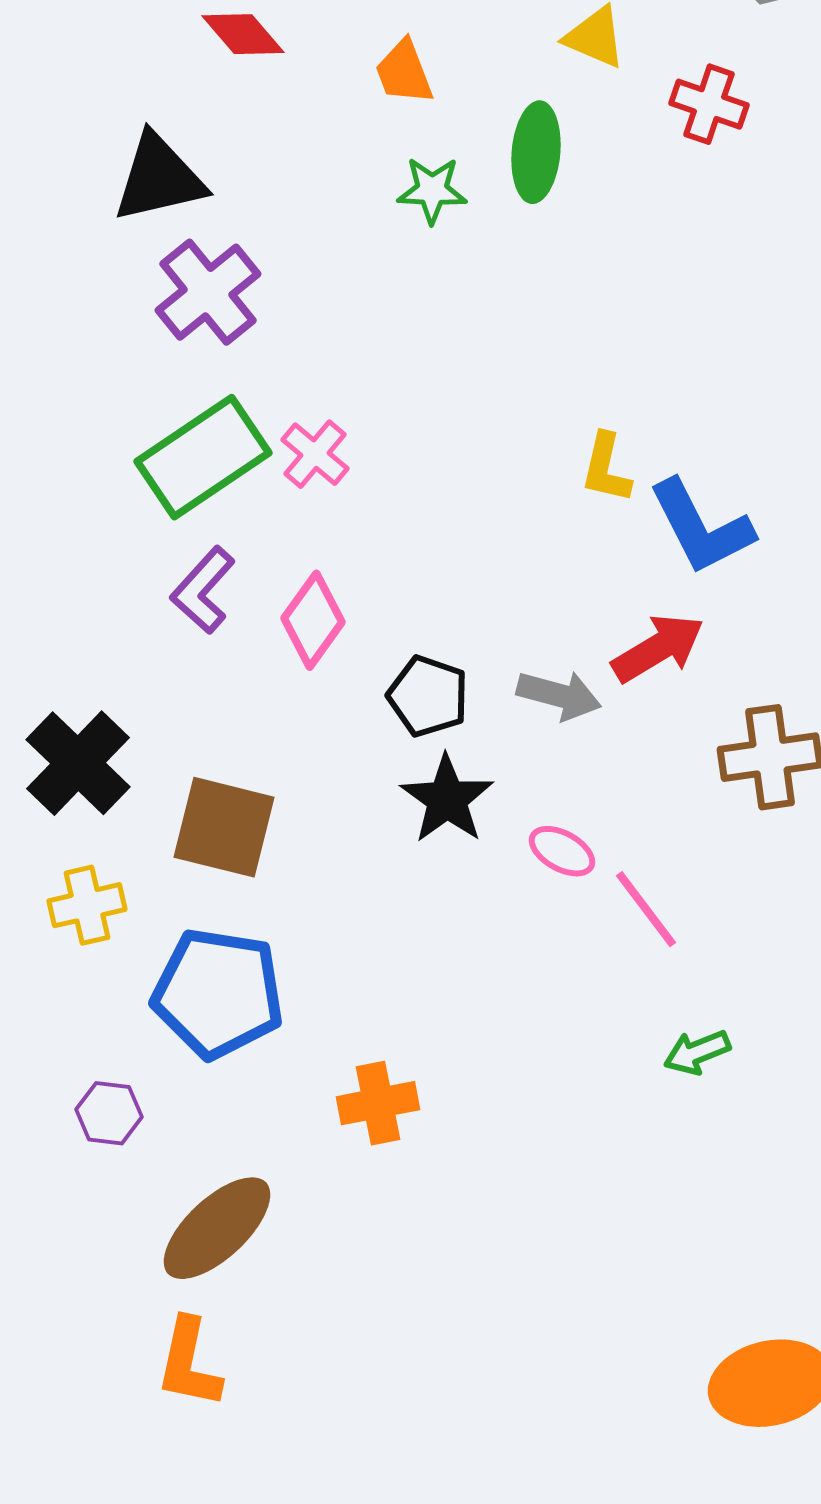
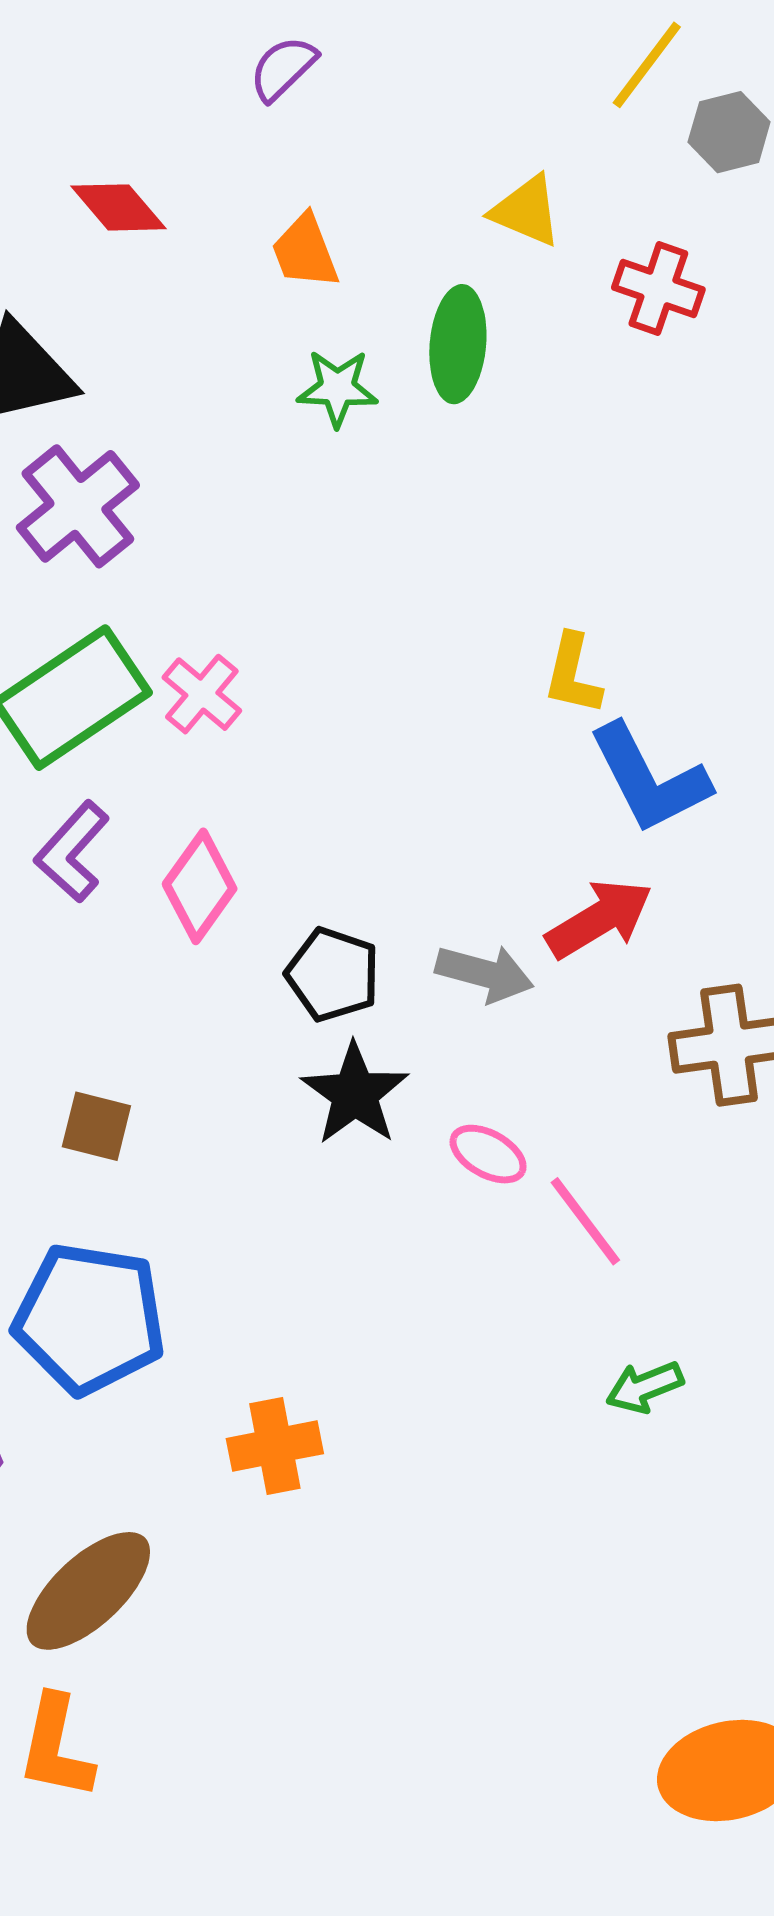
yellow L-shape: (606, 468) -> (573, 674), moved
brown square: (224, 827) -> (96, 1126), size x0.6

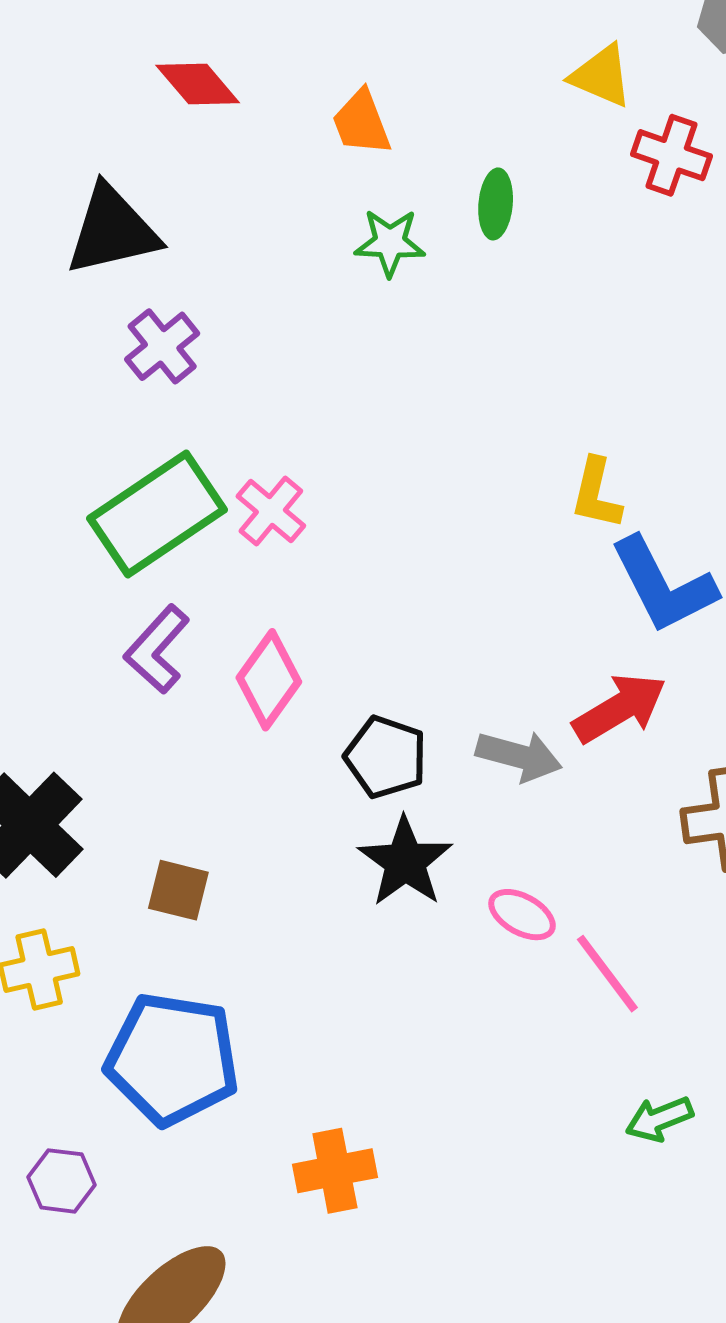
yellow triangle: (526, 211) -> (601, 76), moved
green ellipse: (458, 344) -> (496, 204), size x0.7
purple cross: (78, 506) -> (162, 346), size x0.7

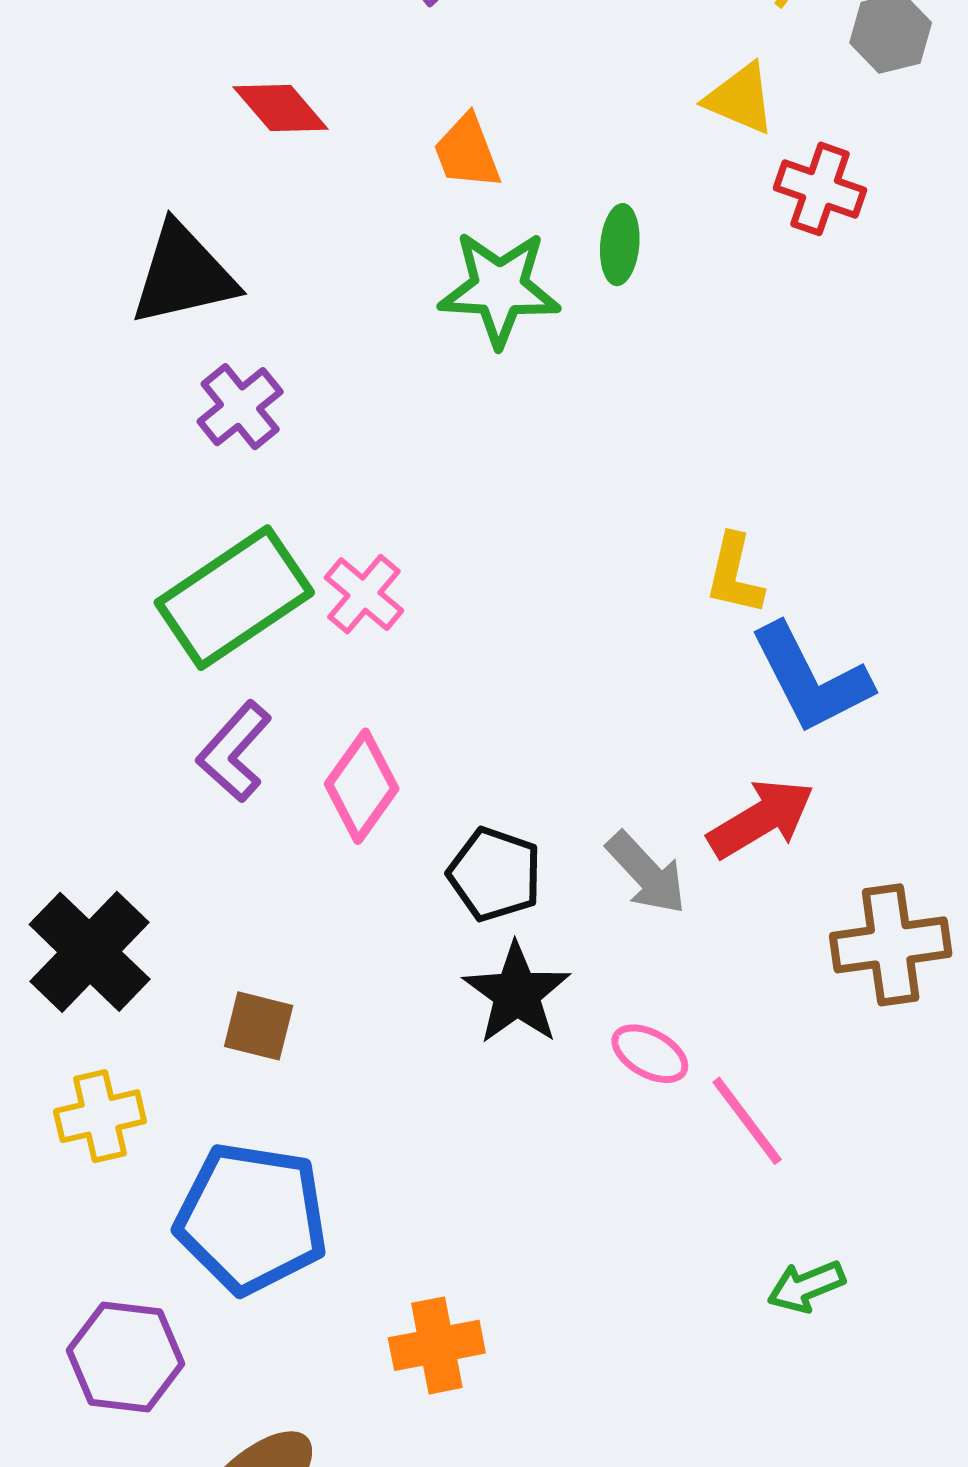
green star: (390, 243) -> (499, 289), size x1.5
gray arrow: (519, 756) -> (646, 873), turned 32
purple hexagon: (61, 1181) -> (125, 1357), size x1.5

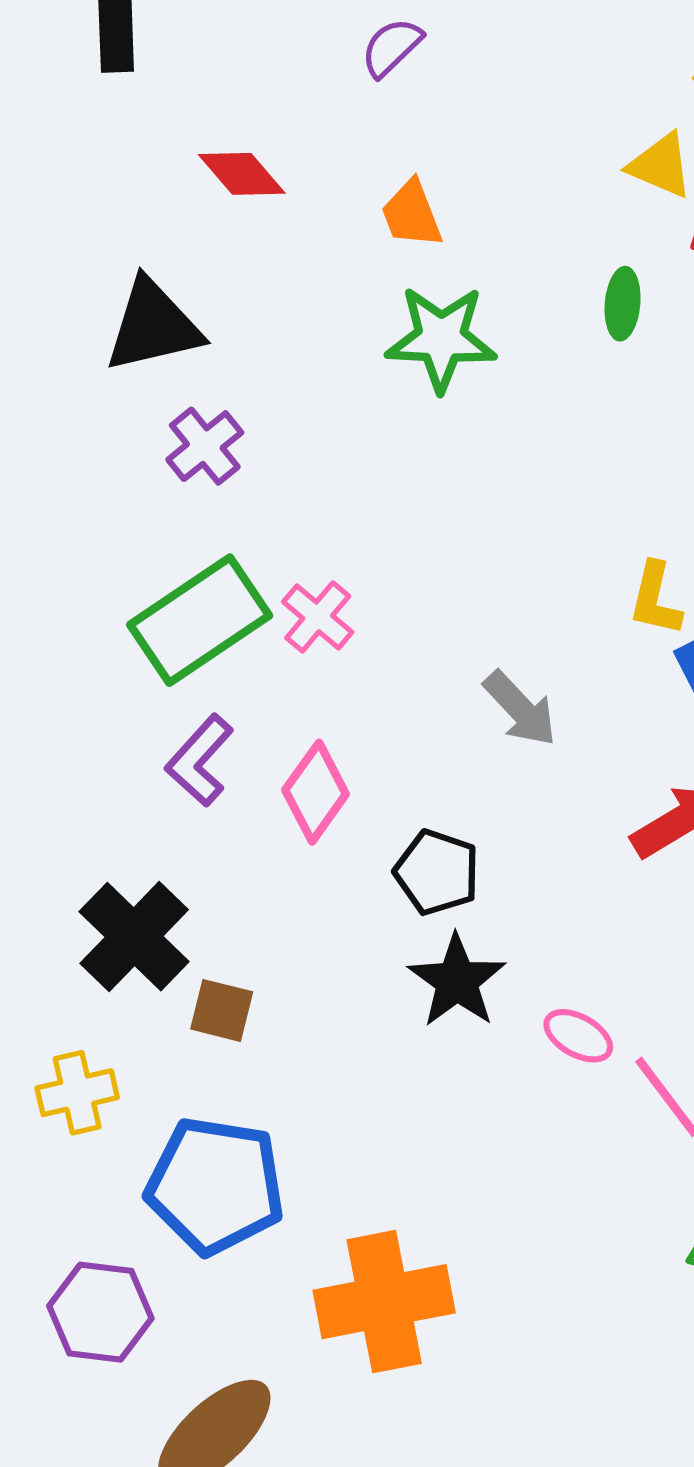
green ellipse: (620, 245) -> (623, 304), moved
gray arrow: (646, 873) -> (520, 709), moved
black cross: (90, 952) -> (134, 937), moved
orange cross: (437, 1345) -> (384, 1302), size x1.6

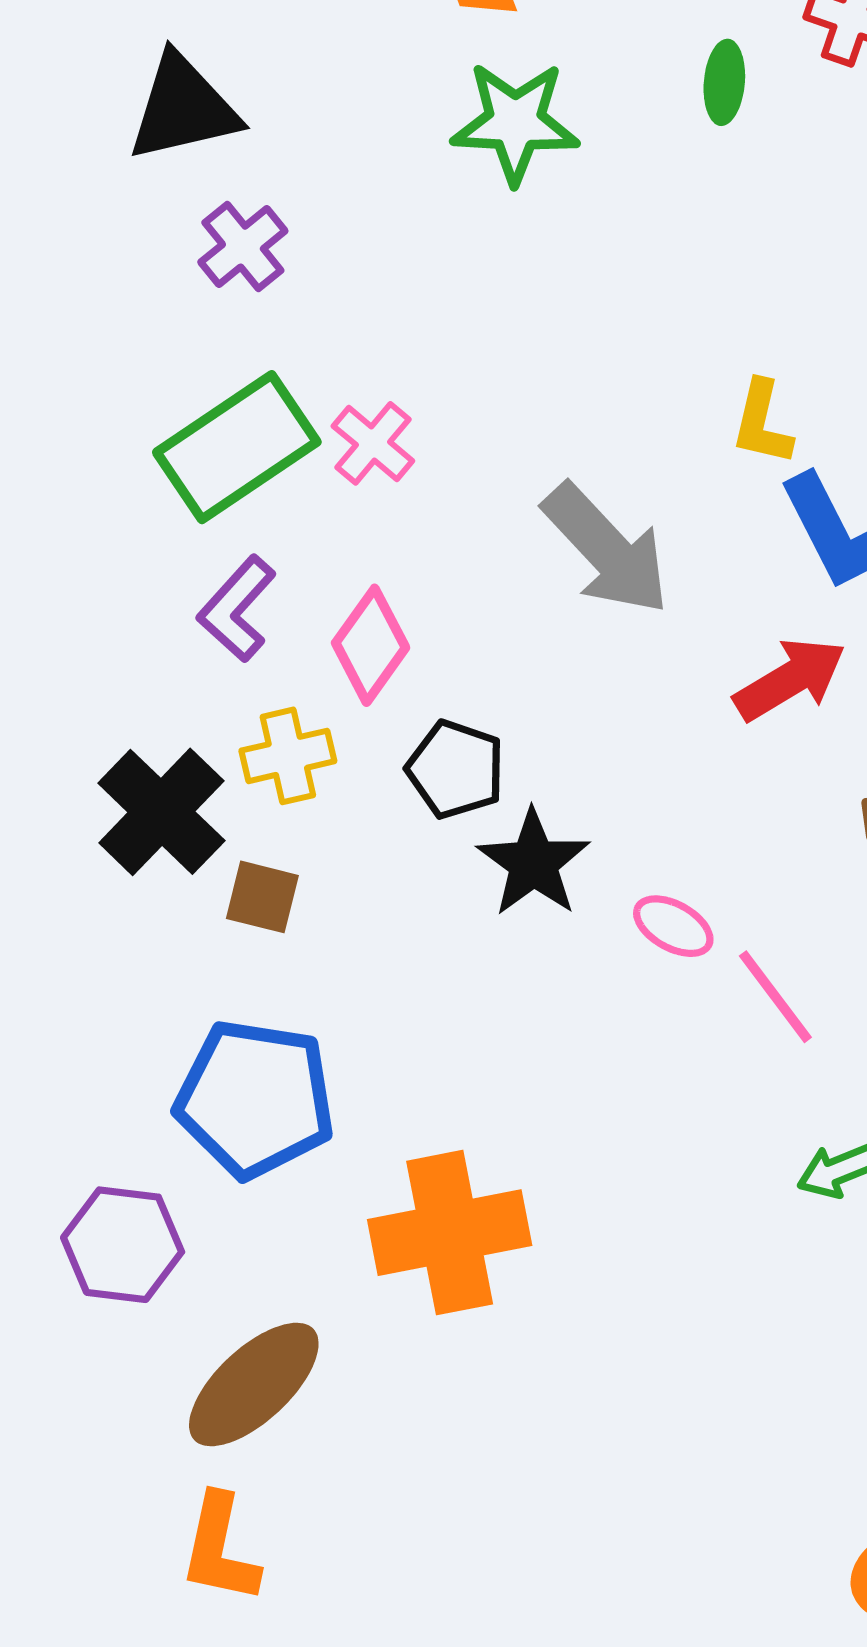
gray arrow: (520, 709) -> (606, 549), size x1.5
black pentagon: (437, 872) -> (456, 769), moved
yellow cross: (77, 1093) -> (288, 756), moved

